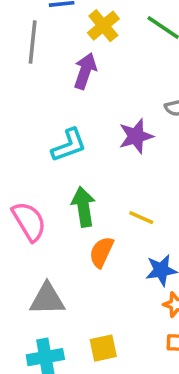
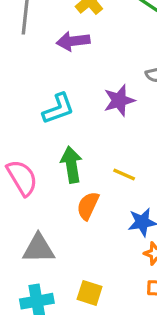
purple arrow: (85, 71) -> (73, 41), turned -116
yellow square: (103, 348) -> (90, 293), turned 30

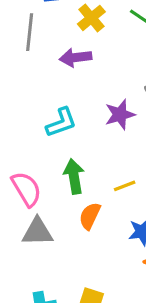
yellow line: (124, 174) -> (125, 186), turned -45
gray triangle: (39, 249) -> (38, 232), moved

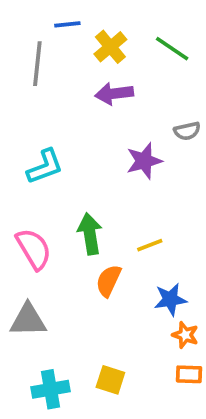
purple arrow: (76, 58) -> (114, 94), moved
cyan L-shape: (61, 122) -> (45, 167), moved
gray triangle: (38, 232) -> (28, 320), moved

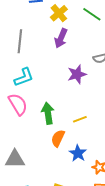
gray line: (37, 64) -> (20, 41), moved
purple arrow: (114, 94) -> (61, 38), turned -60
pink semicircle: (34, 249) -> (18, 104), moved
blue star: (170, 299) -> (78, 153), moved, turned -30

